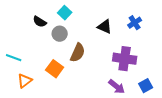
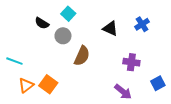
purple cross: (125, 59) -> (131, 62), size x0.7
orange square: (55, 69) -> (48, 84), moved
blue square: (146, 86) -> (158, 83), moved

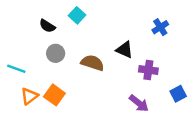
black triangle: (110, 28) -> (125, 50), moved
gray circle: (63, 36) -> (56, 53), moved
brown semicircle: (82, 56) -> (92, 63), turned -96

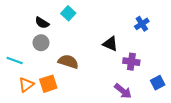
gray circle: (56, 53) -> (41, 43), moved
brown semicircle: (92, 63) -> (68, 62), moved
orange square: (54, 95) -> (48, 84), turned 36

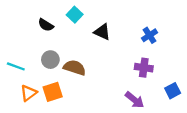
blue cross: (142, 24) -> (150, 35), moved
gray circle: (41, 43) -> (50, 60), moved
black triangle: (110, 44) -> (102, 32), moved

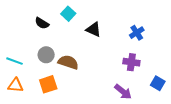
blue square: (173, 91) -> (158, 83), turned -32
orange triangle: (28, 93) -> (16, 85), moved, turned 42

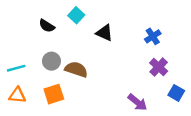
cyan line: (14, 61) -> (16, 68), turned -35
purple cross: (131, 62) -> (159, 67), moved, turned 35

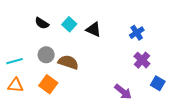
cyan square: (76, 15) -> (69, 24), moved
orange square: (54, 94) -> (48, 84), turned -36

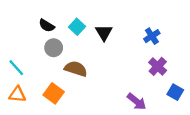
black triangle: (94, 30) -> (104, 33), turned 35
gray circle: (46, 55) -> (54, 48), moved
cyan line: (14, 61) -> (16, 68), turned 63

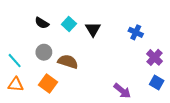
blue cross: (152, 36) -> (136, 32), turned -32
gray circle: (54, 48) -> (44, 52), moved
purple cross: (158, 66) -> (155, 57), moved

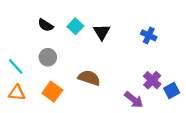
purple cross: (155, 57) -> (152, 80), moved
brown semicircle: (68, 62) -> (89, 78), moved
blue square: (157, 82) -> (172, 90), turned 32

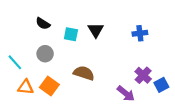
cyan square: (75, 26) -> (71, 34), moved, turned -32
blue cross: (149, 35) -> (140, 33), turned -32
orange triangle: (17, 93) -> (26, 87), moved

